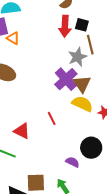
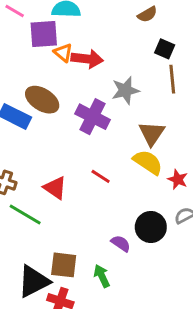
red arrow: (65, 26) -> (87, 59), moved, turned -95
gray star: (77, 57) -> (125, 90), moved
purple cross: (66, 79) -> (93, 117), moved, turned -30
red line: (52, 118) -> (101, 176), turned -40

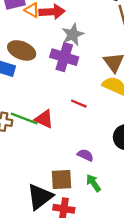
gray star: (125, 90) -> (73, 34), moved
green line: (25, 214) -> (24, 119), moved
purple semicircle: (121, 243) -> (85, 155), moved

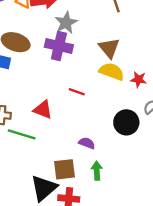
green line: (24, 119) -> (22, 134), moved
green arrow: (93, 183) -> (97, 171), turned 36

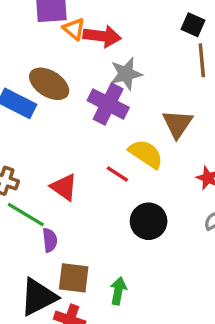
yellow semicircle: (112, 72) -> (146, 154), moved
black circle: (126, 122) -> (149, 221), moved
purple semicircle: (87, 143) -> (50, 240), moved, turned 49

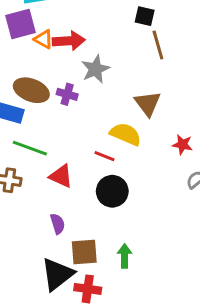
purple cross: (108, 104) -> (67, 94), moved, size x0.6
green line: (26, 215) -> (30, 148), moved
black circle: (149, 221) -> (112, 191), moved

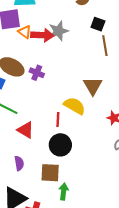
gray star: (95, 69) -> (58, 31), moved
red line: (104, 156) -> (58, 119), turned 64
brown square: (84, 252) -> (50, 173), moved

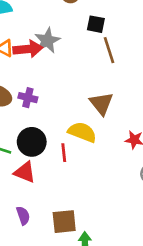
black circle: (60, 145) -> (32, 142), moved

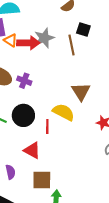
brown line: (109, 50) -> (71, 45), moved
red triangle: (25, 172) -> (32, 150), moved

